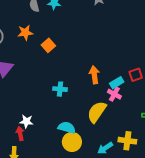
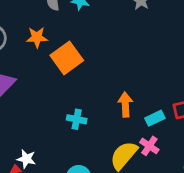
orange square: (48, 45) -> (67, 58), size x1.6
pink cross: (114, 94) -> (149, 146), moved

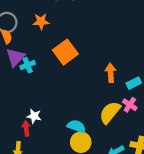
orange square: (67, 58) -> (65, 52), moved
cyan cross: (77, 119) -> (28, 65), moved, turned -32

